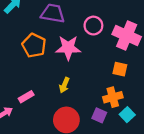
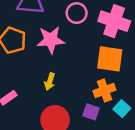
orange square: (120, 69) -> (110, 59), size x1.6

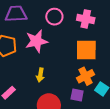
pink cross: (114, 21) -> (86, 19), size x0.7

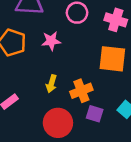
pink star: (36, 41) -> (51, 41), size x0.7
orange cross: (86, 76) -> (81, 91), moved

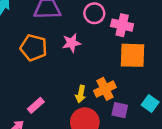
pink cross: (116, 20) -> (122, 25), moved
yellow arrow: (51, 84) -> (81, 94), moved

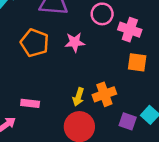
orange square: (132, 55) -> (137, 62), size x0.7
pink rectangle: (36, 105) -> (30, 103), turned 42
purple square: (120, 110) -> (128, 121), moved

